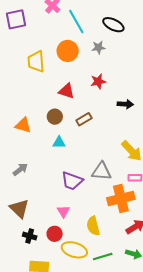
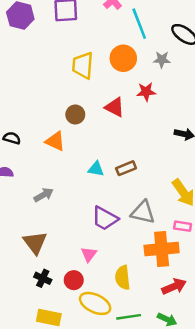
red star: (98, 81) -> (146, 92), moved
brown circle: (55, 117) -> (75, 115), moved
brown rectangle: (84, 119) -> (126, 168), moved

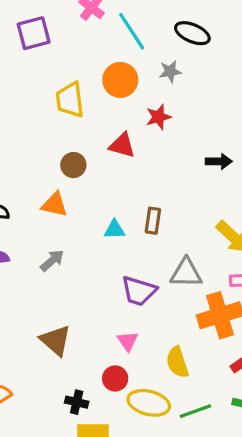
brown rectangle: (126, 168) -> (153, 221), turned -48
gray arrow: (44, 195) -> (52, 261), moved
black cross: (43, 278) -> (77, 402), moved

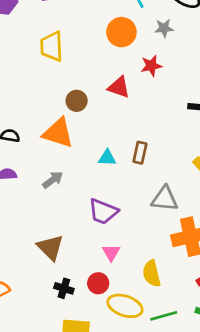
yellow trapezoid: (70, 100) -> (52, 46), moved
orange triangle: (55, 205) -> (58, 133), size x1.4
purple trapezoid: (139, 291) -> (103, 212), moved
black cross: (77, 402) -> (64, 288), moved

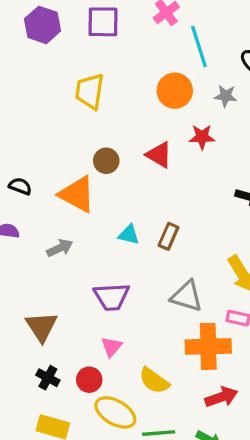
purple trapezoid: (103, 212) -> (112, 297), turned -36
yellow semicircle: (152, 274) -> (154, 381), turned -52

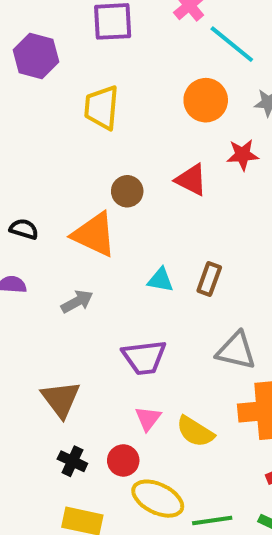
purple hexagon: (42, 25) -> (36, 56), moved
cyan line: (199, 46) -> (232, 44), turned -30
yellow semicircle: (154, 381) -> (195, 432), moved

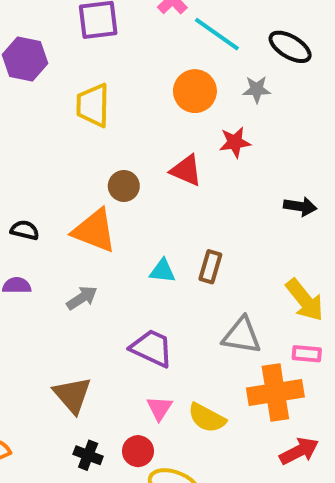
purple trapezoid: (144, 357) -> (152, 348), turned -144

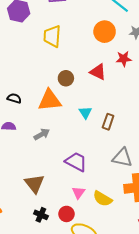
orange triangle: (94, 231) -> (50, 100), turned -30
cyan triangle: (162, 271) -> (85, 113), moved, turned 48

